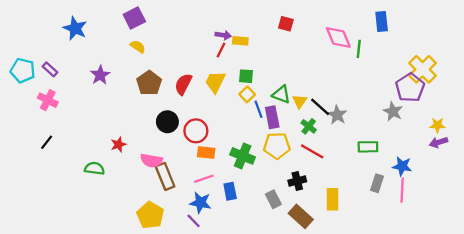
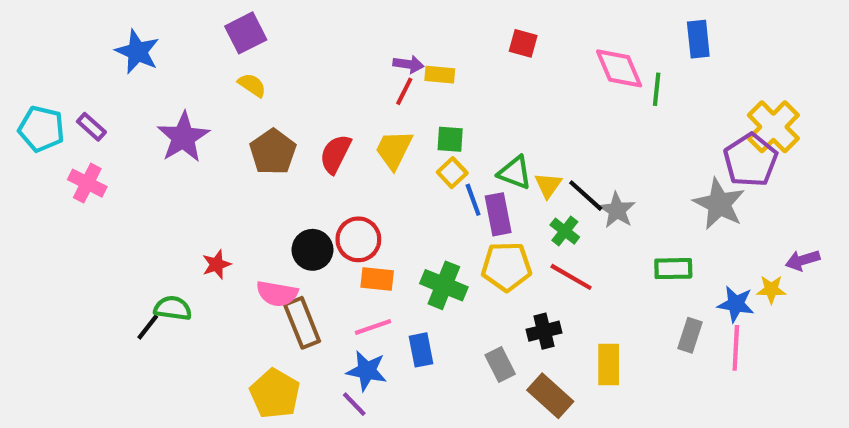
purple star: (100, 75) -> (183, 137), size x1.4
gray star: (393, 111) -> (719, 204), size x1.4
black circle: (167, 122) -> (312, 250), moved
yellow star: (437, 125) -> (771, 289), moved
black line: (47, 142) -> (148, 327), moved

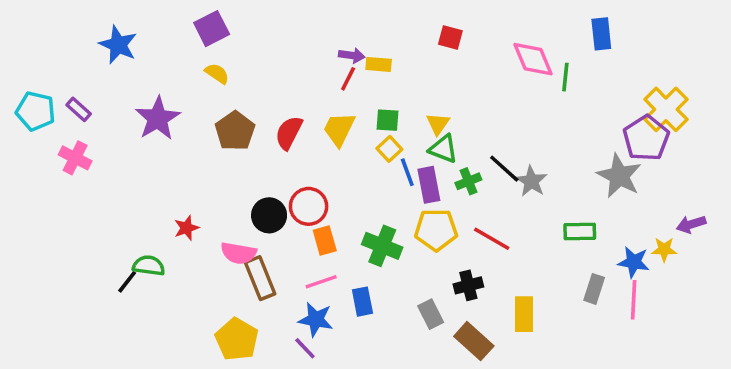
yellow triangle: (548, 185) -> (438, 124), moved
green cross: (565, 231) -> (468, 181), moved, turned 30
orange rectangle: (377, 279) -> (325, 240), turned 68

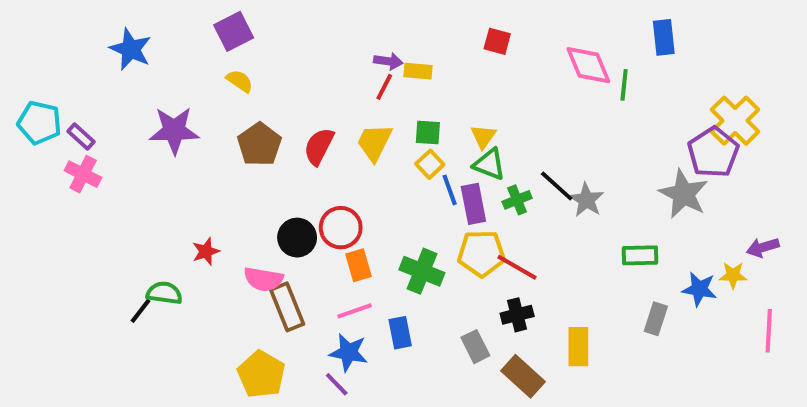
purple rectangle: (79, 109) -> (81, 136), moved
purple star: (158, 118) -> (174, 131), turned 30
red line: (492, 239) -> (517, 267), moved
pink line: (634, 300) -> (769, 331), moved

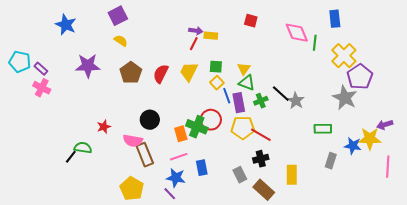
yellow cross: (735, 121) -> (344, 56), moved
red circle: (341, 228) -> (211, 120), moved
green cross: (422, 271) -> (197, 127), moved
yellow star: (733, 275) -> (370, 139), size x1.6

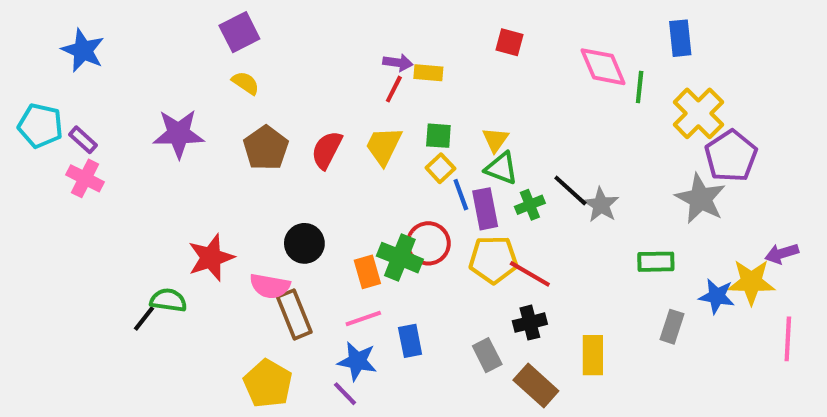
blue star: (66, 25) -> (83, 50), moved
red star: (104, 127) -> (211, 258), size x1.6

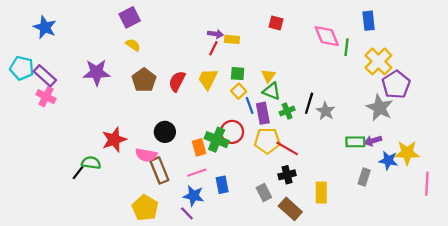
purple rectangle: (83, 140) -> (45, 76), size x1.5
black line: (570, 191) -> (309, 103), turned 65
purple arrow: (782, 254) -> (373, 141), moved

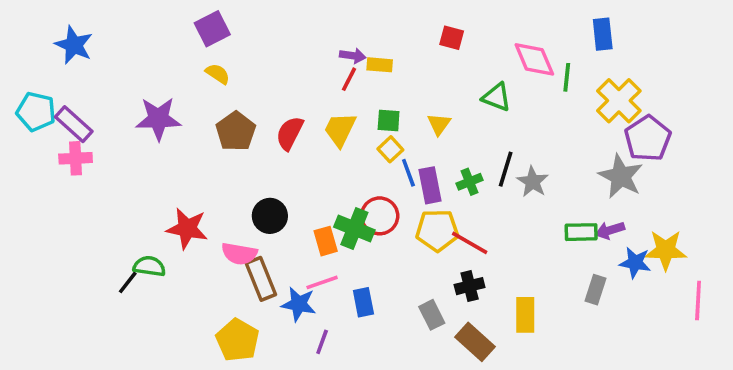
green triangle: (272, 91) -> (497, 97), moved
pink cross: (46, 97) -> (76, 158), turned -30
red star: (114, 140) -> (187, 228), turned 30
blue star: (193, 196) -> (299, 304), moved
purple line: (187, 213) -> (322, 342), moved, turned 64

